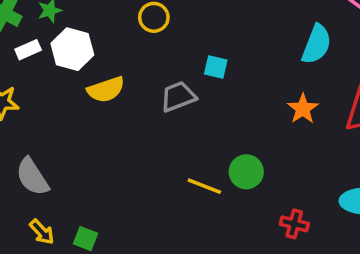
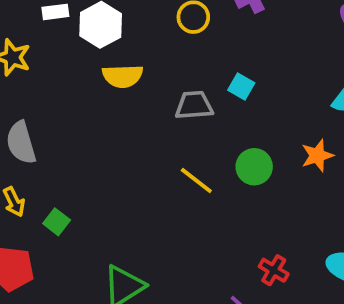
green circle: (246, 172) -> (254, 167), moved
yellow line: (204, 186) -> (196, 180), moved

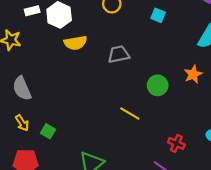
cyan square: (241, 87) -> (158, 15), moved
yellow line: (196, 180) -> (130, 114), moved

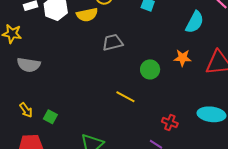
yellow semicircle: (75, 43) -> (87, 15), moved
orange star: (193, 74) -> (182, 58), turned 30
gray semicircle: (22, 88) -> (29, 65), moved, turned -55

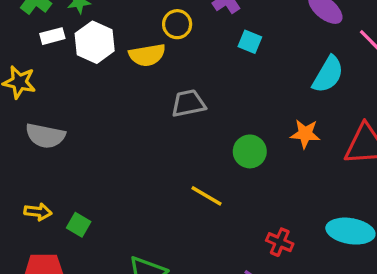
yellow arrow: (26, 110) -> (38, 212), turned -49

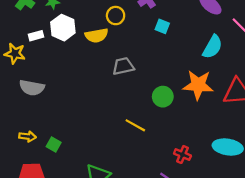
white rectangle: (52, 36) -> (36, 36), moved
orange star: (305, 134) -> (198, 85), size x1.6

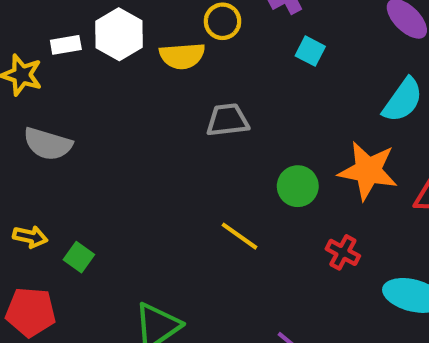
red cross: (182, 155) -> (343, 252), moved

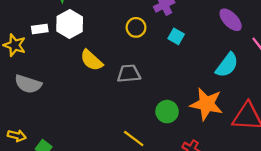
yellow circle: (223, 21) -> (136, 27), moved
yellow semicircle: (182, 56) -> (92, 60), moved, turned 45

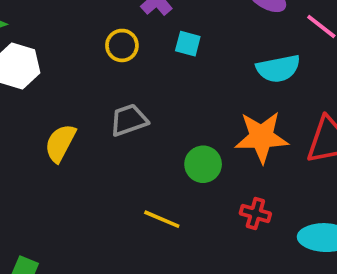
yellow semicircle: (92, 60) -> (60, 143), moved, turned 90
cyan semicircle: (227, 65) -> (278, 69), turned 56

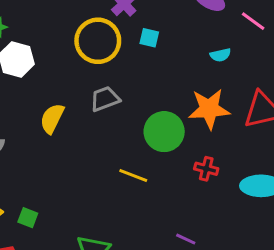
yellow circle: (122, 45) -> (98, 41), size x1.8
cyan semicircle: (278, 69) -> (220, 55), size x0.6
green circle: (203, 164) -> (164, 132), size x1.4

